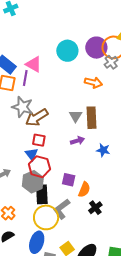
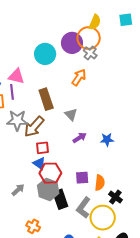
orange arrow: (93, 83) -> (79, 77), turned -54
brown rectangle: (91, 118) -> (46, 99), moved
yellow circle: (46, 217) -> (103, 218), moved

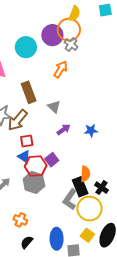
purple square: (82, 178) -> (52, 160), moved, turned -32
black rectangle: (60, 199) -> (80, 187), moved

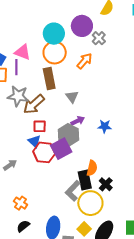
orange circle: (69, 30) -> (55, 53), moved
purple square: (52, 160) -> (61, 149), size x1.5
gray hexagon: (34, 182) -> (68, 135), moved

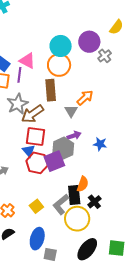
orange arrow: (84, 61) -> (85, 98), moved
gray star: (18, 96) -> (18, 104), turned 30
red square: (40, 126) -> (35, 137), size x1.5
yellow square: (84, 229) -> (36, 206), moved

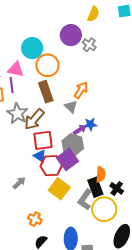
cyan circle: (61, 46) -> (32, 48), moved
blue star: (100, 144) -> (90, 124), moved
yellow square: (36, 206) -> (59, 189), moved, size x1.5

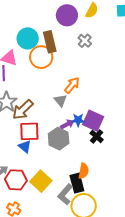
purple circle: (71, 35) -> (67, 15), moved
brown rectangle: (46, 92) -> (50, 42), moved
purple square: (68, 159) -> (93, 121), moved, turned -35
red hexagon: (51, 166) -> (16, 180), moved
black cross: (117, 188) -> (97, 136), moved

